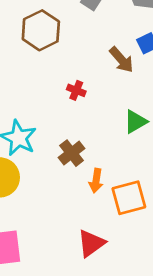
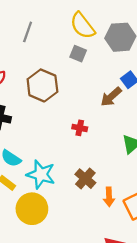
brown arrow: (121, 60) -> (111, 97), turned 100

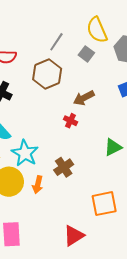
gray line: (28, 32) -> (56, 42), moved
brown arrow: (111, 97) -> (84, 98), moved
orange arrow: (109, 197) -> (38, 185), moved

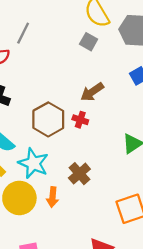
gray line: (56, 42) -> (23, 33), moved
brown hexagon: (47, 74) -> (48, 119), moved

